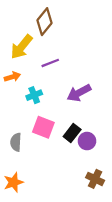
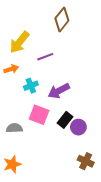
brown diamond: (45, 22) -> (62, 19), moved
purple arrow: (79, 93) -> (59, 91), moved
gray semicircle: (16, 142) -> (14, 128), turned 84

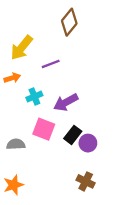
brown cross: (86, 161) -> (86, 181), moved

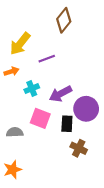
black rectangle: (73, 135) -> (67, 124), turned -35
purple circle: (88, 143) -> (86, 109), moved, size x1.5
brown cross: (86, 181) -> (79, 148), moved

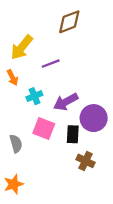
brown diamond: (64, 20) -> (69, 22), turned 30
orange arrow: (11, 71) -> (12, 77), turned 80
gray semicircle: (15, 132) -> (16, 144), turned 77

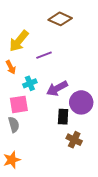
brown diamond: (69, 22) -> (60, 19), turned 45
pink square: (44, 129) -> (19, 104), moved, turned -30

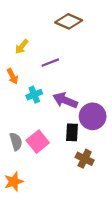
yellow arrow: (19, 41) -> (22, 47), size x0.6
purple arrow: (57, 88) -> (65, 100), turned 50
pink square: (19, 104) -> (38, 142), moved, turned -30

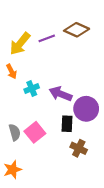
brown diamond: (69, 21) -> (77, 30), moved
yellow arrow: (22, 47) -> (20, 44), size x1.6
purple line: (50, 63) -> (47, 38), moved

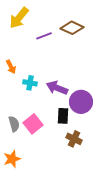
yellow arrow: (20, 44) -> (19, 18), moved
cyan cross: (32, 89) -> (30, 83), turned 32

